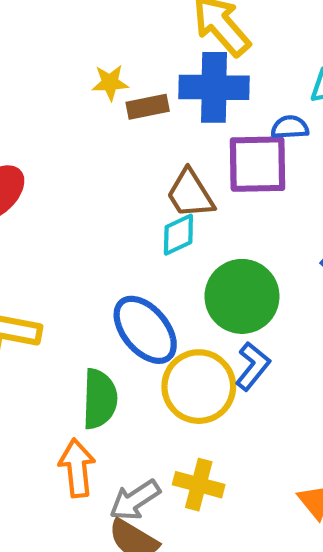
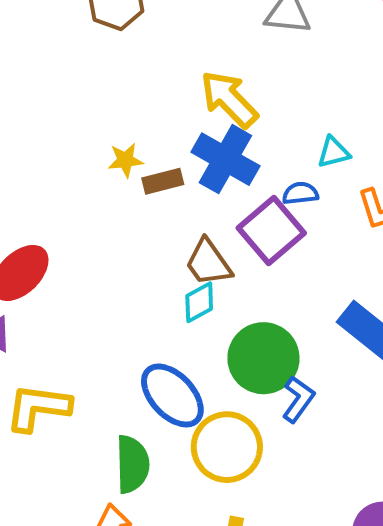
blue cross: (214, 87) -> (225, 159), turned 32
purple square: (257, 164) -> (271, 230), turned -36
blue L-shape: (253, 366) -> (298, 399), moved

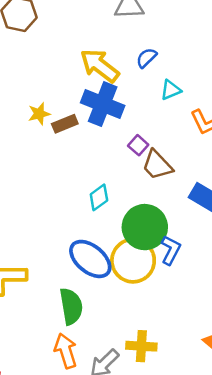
blue semicircle: (300, 193) -> (146, 58), moved, turned -30
purple square: (271, 230) -> (138, 145), size x0.5
brown trapezoid: (208, 263) -> (157, 165), moved
yellow circle: (227, 447) -> (133, 261), moved

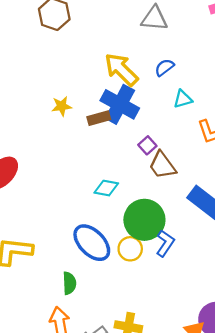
brown rectangle: (65, 124) -> (99, 118), moved
cyan diamond: (99, 197) -> (106, 188), turned 40
yellow circle: (133, 261) -> (130, 249), size x0.6
green semicircle: (71, 306) -> (69, 283), size x0.7

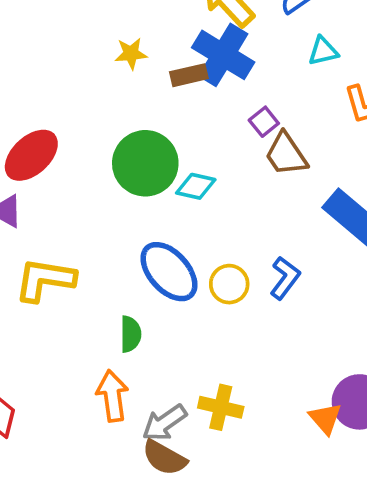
green circle: (144, 220) -> (145, 163), moved

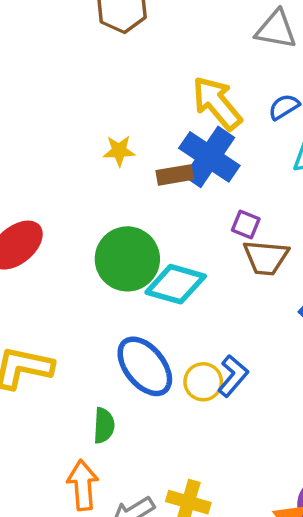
purple square: (264, 122) -> (246, 225), turned -32
brown trapezoid: (286, 154) -> (266, 258), turned -54
cyan diamond: (196, 186) -> (176, 284), size x1.5
blue L-shape: (285, 278) -> (233, 376), moved

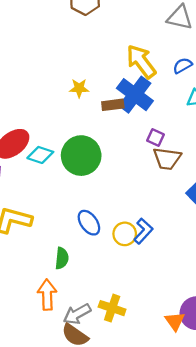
cyan diamond: (176, 284) -> (40, 155), moved, size x0.7
blue ellipse: (145, 366) -> (89, 223), size x0.7

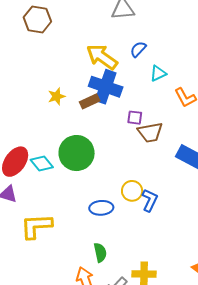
cyan diamond: (40, 155) -> (42, 164), turned 50
blue ellipse: (89, 223) -> (101, 208), turned -40
yellow circle: (125, 234) -> (132, 191), moved
green semicircle: (62, 258) -> (100, 253), moved

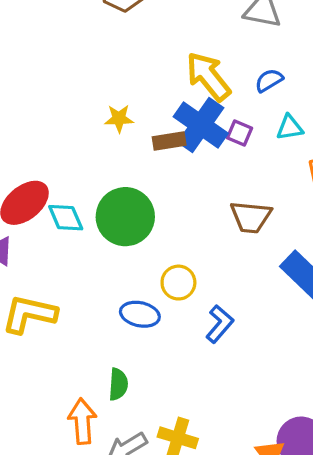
purple square: (135, 118) -> (239, 133), moved
yellow circle: (132, 191) -> (178, 283), moved

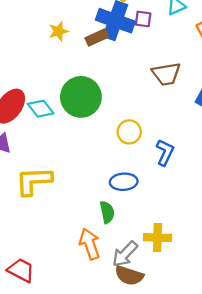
blue ellipse: (140, 314) -> (124, 182), moved

